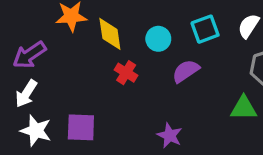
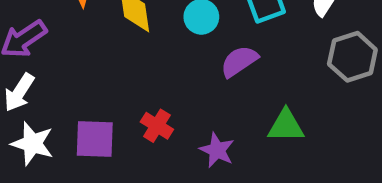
red cross: (126, 73) -> (157, 126), moved
green triangle: (244, 108) -> (286, 126), moved

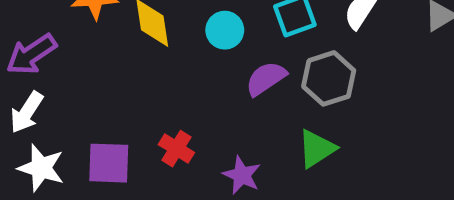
gray hexagon: (352, 57) -> (329, 78), moved
green triangle: (286, 126) -> (317, 149), turned -33

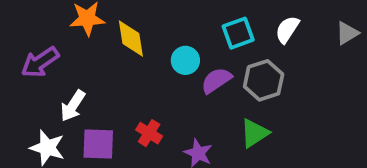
cyan circle: (225, 30) -> (185, 60), moved
white arrow: (27, 112) -> (73, 106), moved

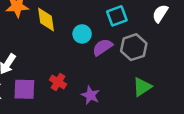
white semicircle: (287, 29) -> (160, 14), moved
green triangle: (254, 133) -> (142, 87), moved

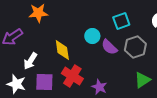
yellow diamond: (46, 20) -> (62, 50), moved
purple semicircle: (102, 47) -> (109, 47), turned -102
red cross: (58, 82) -> (72, 76), size x1.5

